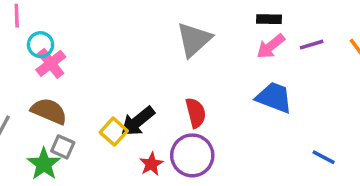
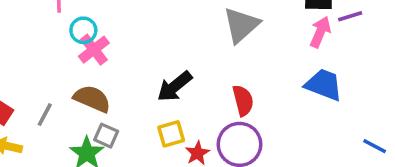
purple line: (312, 45) -> (350, 16), moved
pink arrow: (271, 46) -> (320, 32), turned 152
black arrow: (138, 121) -> (175, 86), moved
yellow square: (114, 132) -> (171, 134), moved, turned 32

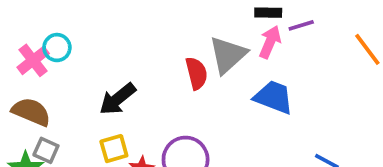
gray triangle: (241, 25) -> (228, 55), moved
cyan circle: (83, 30) -> (57, 48), moved
red semicircle: (243, 100) -> (197, 73), moved

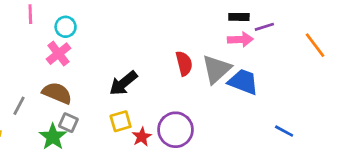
pink arrow: (270, 42) -> (240, 39), turned 65
cyan circle: (57, 48) -> (66, 27), moved
gray triangle: (228, 55) -> (216, 69), moved

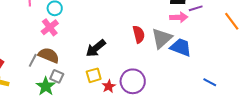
gray line: (19, 106) -> (33, 60), moved

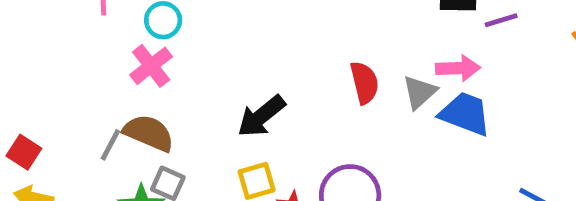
pink arrow: (179, 17) -> (458, 68), moved
gray triangle: (162, 38) -> (420, 92), size x0.7

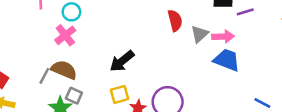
red semicircle: (364, 83) -> (175, 20), moved
gray triangle: (420, 92) -> (200, 34), moved

